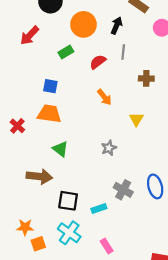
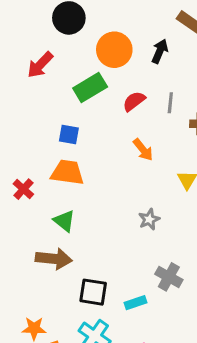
green rectangle: (66, 52) -> (90, 88), size x1.5
gray line: (123, 52) -> (170, 103), moved
green triangle: (60, 149) -> (64, 221), moved

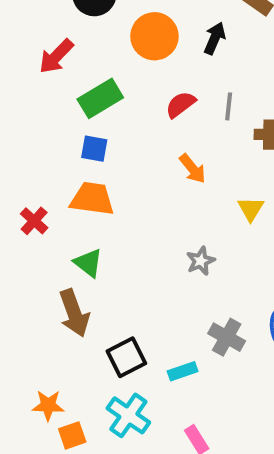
green rectangle: (90, 88) -> (100, 98), moved
brown arrow: (54, 259) -> (74, 313), turned 64
black square: (93, 292) -> (126, 357), turned -36

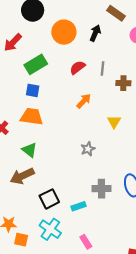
orange arrow: (193, 169) -> (84, 101), turned -98
brown arrow: (74, 313) -> (22, 176), turned 85
gray cross: (227, 337) -> (101, 189), turned -30
orange square: (72, 435) -> (21, 240), turned 32

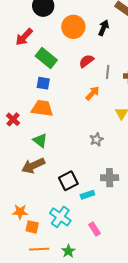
green rectangle: (36, 64) -> (46, 58), turned 70
gray line: (103, 69) -> (108, 72), moved
black square: (49, 199) -> (68, 181), moved

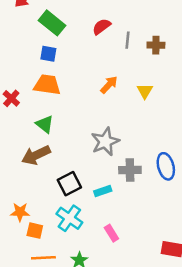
orange arrow: (92, 93) -> (109, 85), moved
gray star: (96, 139) -> (105, 142), moved, size x1.6
black square: (68, 181) -> (69, 184), moved

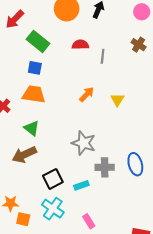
red semicircle: (102, 27) -> (80, 45), turned 35
brown cross: (156, 45) -> (139, 45), moved, turned 32
gray star: (105, 142) -> (84, 143), turned -30

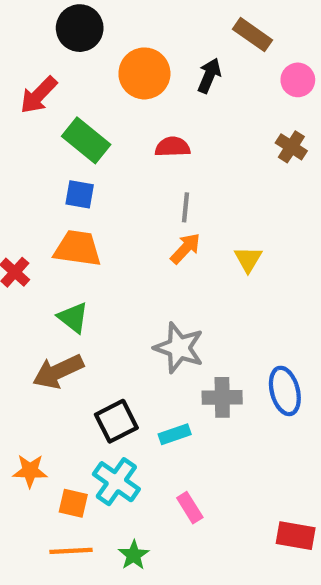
gray line: (103, 56) -> (185, 207), moved
orange square: (23, 219) -> (73, 503), moved

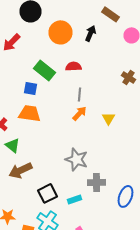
green rectangle: (86, 140) -> (44, 70), moved
brown cross: (291, 147) -> (128, 77), moved
green triangle: (73, 318) -> (12, 145), moved
blue ellipse: (285, 391) -> (126, 196), moved, turned 35

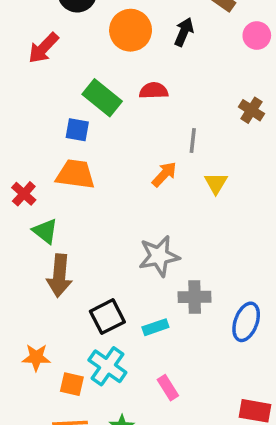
gray line: (80, 94) -> (193, 140), moved
gray star: (76, 159) -> (159, 256), turned -30
brown arrow: (20, 170) -> (59, 276), turned -60

